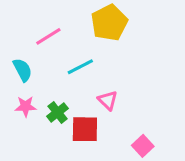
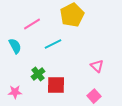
pink triangle: (108, 100) -> (97, 66), moved
pink star: (26, 106) -> (15, 92), moved

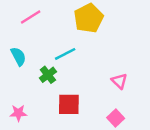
pink line: (32, 24) -> (31, 17), moved
green cross: (38, 74) -> (48, 75), moved

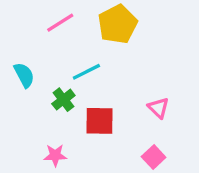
pink line: (31, 17) -> (60, 23), moved
red square: (69, 104) -> (100, 121), moved
pink star: (18, 113) -> (55, 155), moved

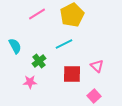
cyan line: (86, 72) -> (64, 44), moved
red square: (100, 121) -> (72, 74), moved
pink star: (55, 155) -> (30, 82), moved

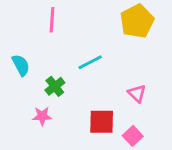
pink line: (37, 14) -> (52, 20), turned -54
yellow pentagon: (72, 15) -> (137, 21), moved
red square: (72, 74) -> (102, 122), moved

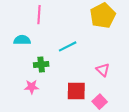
cyan semicircle: (21, 65) -> (22, 40), moved, turned -63
green cross: (55, 86) -> (41, 64), turned 32

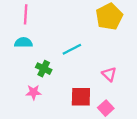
pink line: (39, 15) -> (26, 14), moved
green cross: (41, 64) -> (44, 69), turned 32

